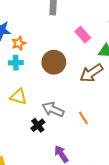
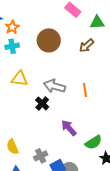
brown arrow: (91, 73) -> (86, 46), size x0.7
orange line: (83, 118) -> (85, 90), turned 32

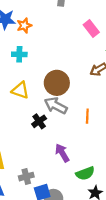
orange star: (12, 27) -> (24, 25), moved
brown circle: (49, 40) -> (57, 83), moved

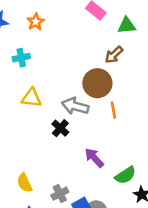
orange star: (24, 25) -> (36, 22), moved
brown circle: (57, 83) -> (97, 83), moved

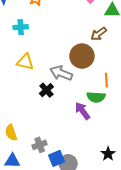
orange line: (113, 110) -> (106, 80), moved
purple arrow: (94, 158) -> (82, 111), moved
green semicircle: (125, 175) -> (96, 97), moved, turned 30

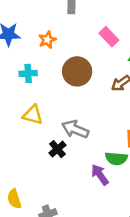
brown circle: (82, 56) -> (77, 71), moved

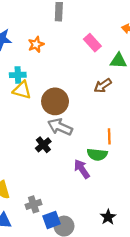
brown circle: (77, 71) -> (55, 101), moved
yellow triangle: (33, 115) -> (22, 90), moved

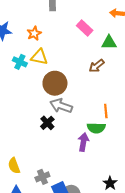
cyan cross: (18, 75) -> (20, 62), turned 32
yellow triangle: (22, 90) -> (39, 57), moved
purple arrow: (82, 169) -> (83, 142), turned 48

